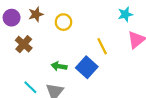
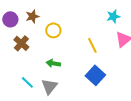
yellow circle: (63, 22) -> (53, 30), moved
blue square: (87, 67) -> (95, 75), moved

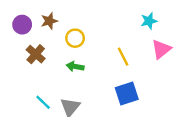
green arrow: (53, 63) -> (75, 66), moved
blue square: (95, 75) -> (127, 94), turned 30

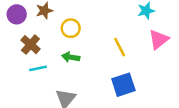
cyan line: (43, 102) -> (38, 68), moved, turned -56

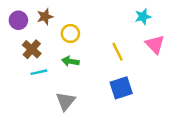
pink triangle: (159, 40) -> (155, 44), turned -35

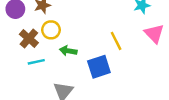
yellow circle: (70, 34) -> (51, 30), moved
blue square: (121, 88) -> (99, 67), moved

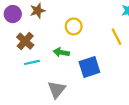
yellow circle: (51, 30) -> (74, 26), moved
yellow line: (116, 41) -> (116, 37), moved

